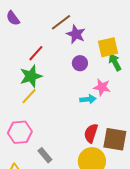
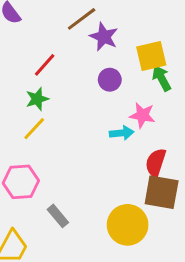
green star: (31, 76) -> (37, 99), size x0.7
red semicircle: (91, 133) -> (156, 163), moved

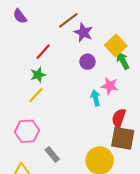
yellow square: (151, 56) -> (116, 46), turned -30
cyan arrow: (122, 133) -> (96, 98), turned -98

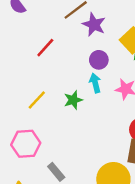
green star: (38, 75) -> (73, 100), moved
cyan arrow: (96, 98) -> (95, 83), moved

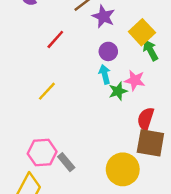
green star: (73, 100) -> (118, 91), moved
pink hexagon: (26, 144) -> (42, 153), moved

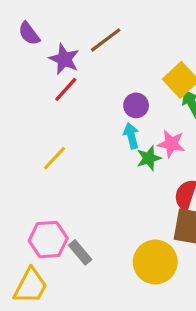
purple star: (103, 17) -> (64, 59), moved

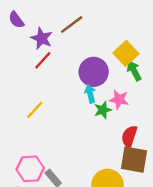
purple circle: (136, 105) -> (94, 72), size x1.6

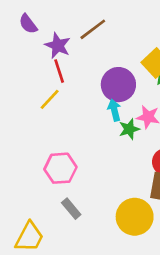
red line: (43, 60) -> (59, 71), turned -60
yellow line: (35, 110) -> (50, 99), moved
pink hexagon: (30, 169) -> (60, 168), moved

